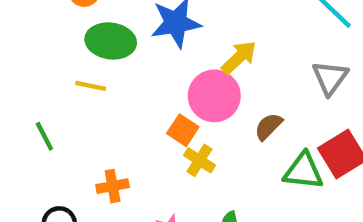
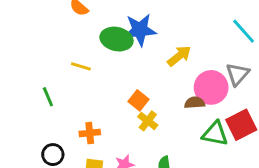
green ellipse: (111, 41) -> (117, 39), moved
pink circle: (214, 96) -> (211, 87), moved
brown semicircle: (268, 127) -> (195, 103), turned 36

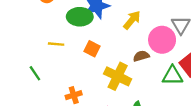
orange square: (139, 100) -> (92, 49), moved
brown semicircle: (195, 103) -> (141, 56), moved
yellow cross: (148, 121) -> (118, 76), size x1.6

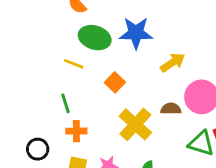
green ellipse: (80, 17) -> (95, 38), moved
green line: (35, 73) -> (66, 103), moved

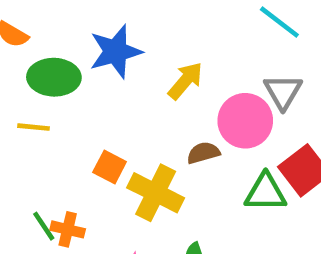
orange square: (115, 82) -> (110, 167), moved
green line: (66, 103) -> (44, 226), moved
orange cross: (76, 131) -> (68, 229), turned 30

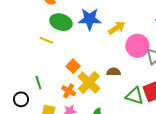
yellow arrow: (185, 81) -> (117, 28), moved
pink circle: (245, 121) -> (137, 46), moved
orange cross: (68, 229) -> (69, 91), moved

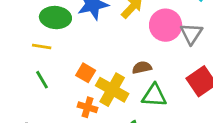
green line: (38, 83) -> (42, 80), moved
green triangle: (135, 96) -> (154, 95), moved

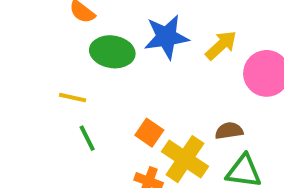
yellow line: (42, 47) -> (73, 98), moved

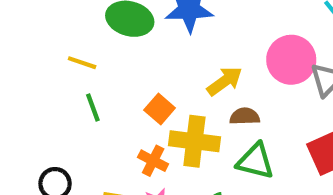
yellow arrow: (221, 45) -> (225, 81), moved
yellow cross: (185, 159) -> (194, 141), turned -33

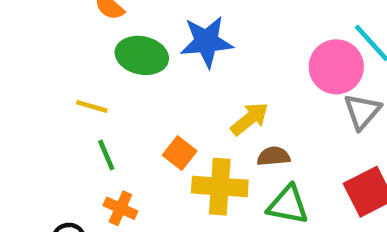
pink circle: (291, 60) -> (336, 67), moved
orange cross: (153, 161) -> (120, 208), moved

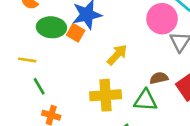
orange square: (180, 153) -> (76, 33), moved
brown semicircle: (274, 156) -> (159, 78), moved

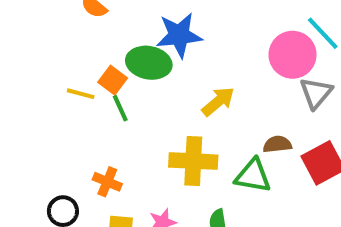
green ellipse: (51, 27) -> (149, 63), moved
orange square: (76, 33) -> (113, 80), moved
green line: (39, 86) -> (120, 108), moved

